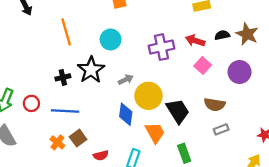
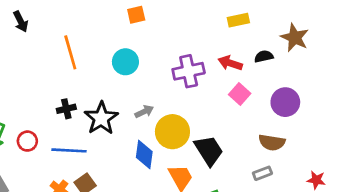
brown star: (247, 34) -> (295, 38), moved
black star: (91, 70) -> (101, 118), moved
brown semicircle: (215, 105) -> (272, 142), moved

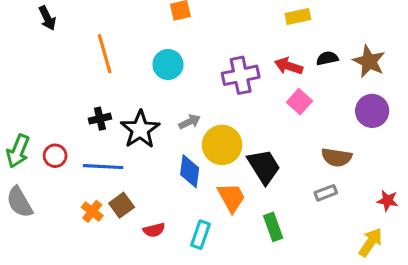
brown star: (295, 38) -> (369, 61), moved
purple circle: (285, 102) -> (372, 111), moved

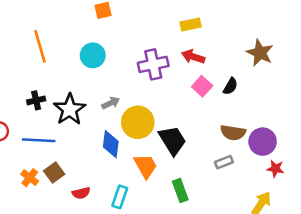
yellow rectangle: (298, 17) -> (191, 24), moved
black semicircle: (327, 58) -> (230, 86), moved, turned 132
purple circle: (372, 111) -> (263, 142), moved

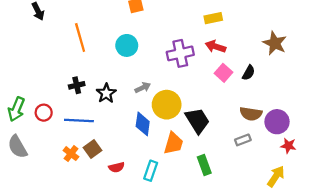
black star: (70, 109) -> (106, 93), size x0.7
orange trapezoid: (145, 166) -> (173, 143), turned 45

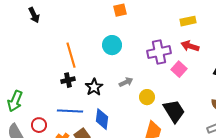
orange line: (80, 37) -> (71, 55), moved
pink square: (224, 73) -> (179, 69), moved
yellow circle: (167, 105) -> (147, 97), size x0.6
red circle: (44, 113) -> (39, 125), moved
blue diamond: (143, 124) -> (102, 119), moved

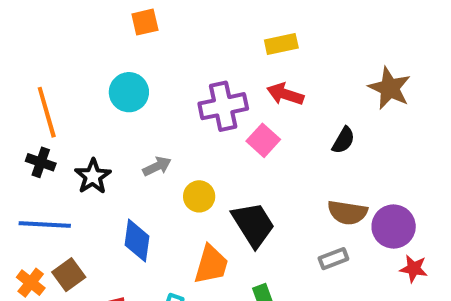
black cross: (68, 80) -> (41, 162), turned 32
blue diamond: (102, 119) -> (137, 241), moved

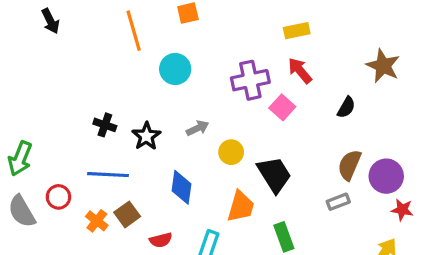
red arrow: (285, 94) -> (300, 71), turned 32
orange line: (47, 112) -> (134, 31), moved
brown semicircle: (347, 212) -> (349, 165), turned 104

